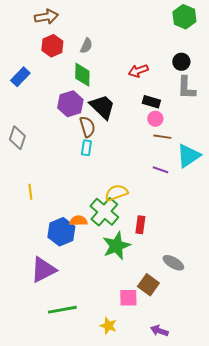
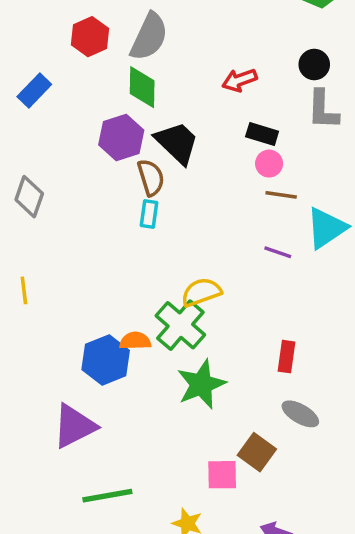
gray semicircle: (86, 46) -> (149, 37), size x1.8
yellow line: (30, 192) -> (24, 290), moved
red rectangle: (140, 225) -> (286, 357), moved

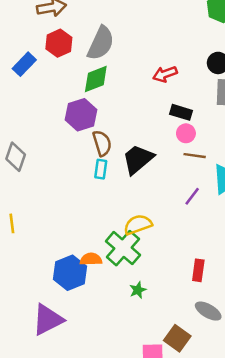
green diamond: (142, 87) -> (96, 79), turned 68
blue rectangle: (34, 91) -> (24, 64), moved
black trapezoid: (177, 143) -> (138, 159), moved, turned -84
purple line: (278, 252) -> (192, 196), turned -72
green star: (201, 384) -> (138, 290), size x0.5

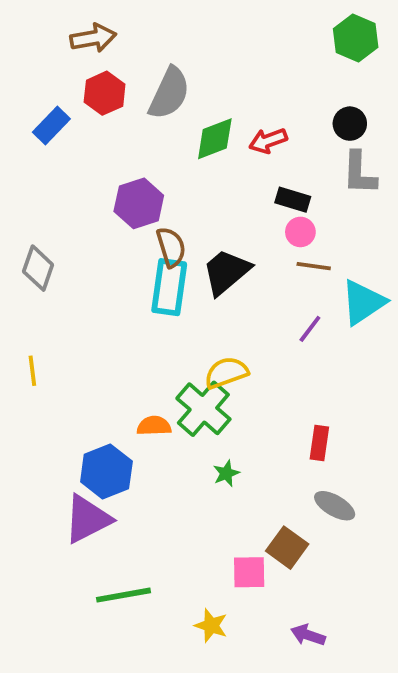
green diamond: (96, 79) -> (215, 139), moved
cyan rectangle: (101, 169) -> (169, 287), size x1.8
blue hexagon: (70, 273) -> (106, 472), moved

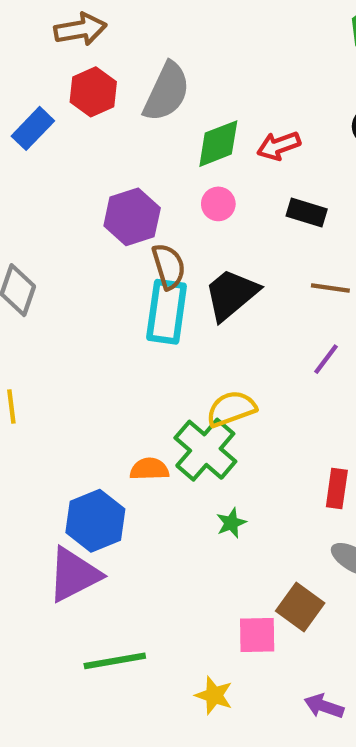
pink circle: (300, 232) -> (218, 204), moved

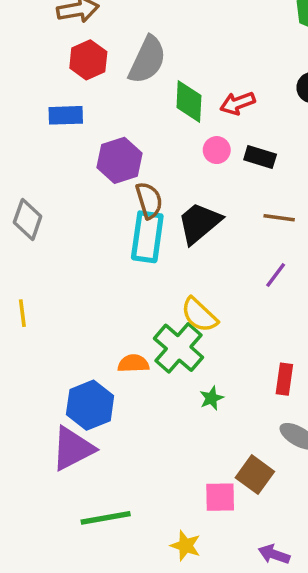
blue rectangle: (33, 128) -> (66, 115), moved, turned 44
green diamond: (218, 144) -> (189, 101), turned -66
pink circle: (218, 204) -> (217, 150), moved
yellow semicircle: (231, 409) -> (199, 315), turned -117
green star: (231, 523) -> (212, 398), moved

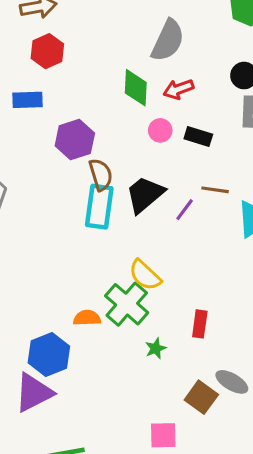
gray semicircle: (147, 60) -> (168, 40), moved
purple line: (276, 275) -> (185, 210), moved
red rectangle: (284, 379) -> (200, 324), moved
brown square: (255, 475) -> (201, 397), moved

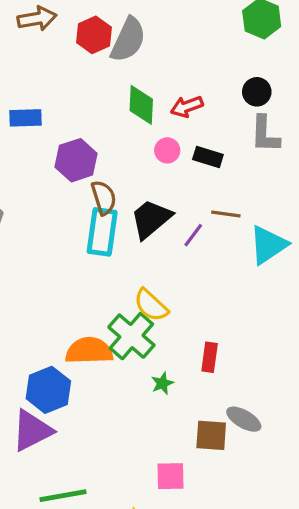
gray semicircle: (168, 40) -> (128, 40), moved
red hexagon: (47, 51) -> (94, 35), moved
orange semicircle: (87, 318) -> (89, 351), size x1.6
brown square: (201, 397) -> (211, 435), turned -32

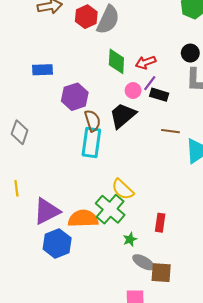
black trapezoid: (151, 219) -> (123, 115), moved
purple line: (193, 235) -> (150, 83), moved
gray ellipse: (244, 419) -> (143, 262), moved
purple triangle: (32, 431) -> (47, 211), moved

